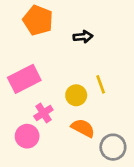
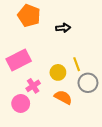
gray circle: (113, 147) -> (88, 83), moved

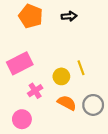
black arrow: (63, 28) -> (69, 16), moved
gray circle: (88, 83) -> (93, 105), moved
pink circle: (21, 103) -> (22, 119), moved

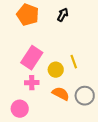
black arrow: (69, 16) -> (63, 15), turned -56
pink rectangle: (20, 63) -> (32, 58), moved, turned -30
pink cross: (35, 91) -> (32, 83), turned 32

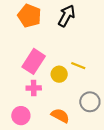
black arrow: (63, 15) -> (67, 16), size x1.5
yellow line: (74, 62) -> (78, 66), turned -48
orange semicircle: (61, 94) -> (60, 116), moved

